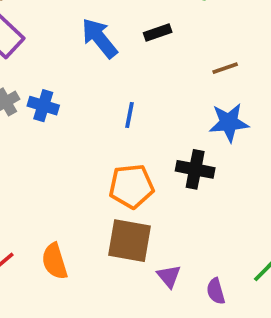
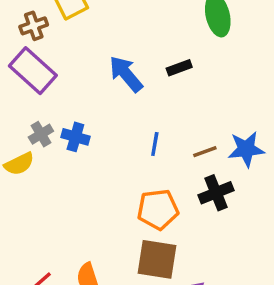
brown line: (225, 68) -> (205, 152), moved
black cross: (195, 169) -> (216, 193), turned -32

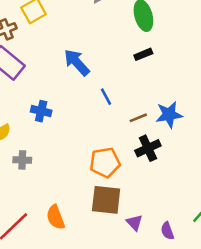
black rectangle: (179, 68) -> (143, 54), moved
gray cross: (41, 134) -> (22, 160), moved, turned 36
blue line: (155, 144) -> (106, 97), moved, turned -36

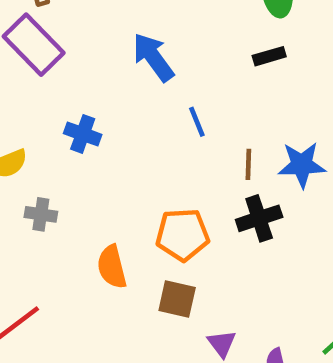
brown line: (138, 118) -> (248, 164), turned -72
brown square: (106, 200) -> (177, 299), size x0.7
orange semicircle: (56, 217) -> (112, 267), moved

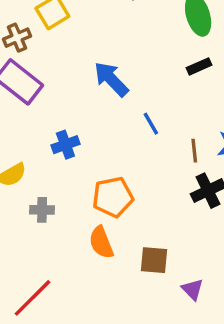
blue cross: (83, 134) -> (65, 145), turned -32
orange pentagon: (182, 235) -> (113, 197), moved

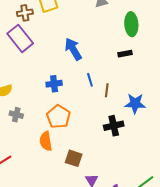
blue cross: (65, 145) -> (54, 84), moved
brown line: (194, 151) -> (107, 90), moved
orange pentagon: (113, 197) -> (58, 117), turned 30

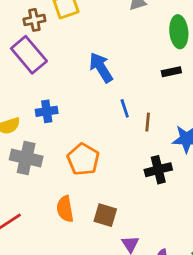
blue cross: (54, 84) -> (47, 111), moved
gray cross: (16, 115) -> (26, 158), size x1.6
orange semicircle: (46, 141) -> (65, 209), moved

